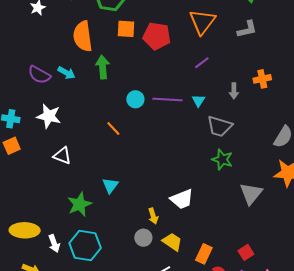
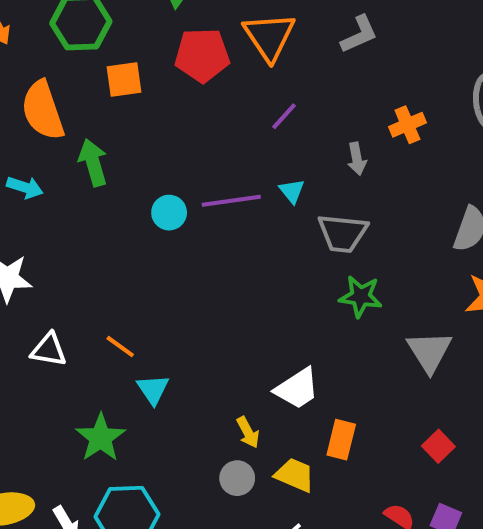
red pentagon: (157, 36) -> (202, 55), moved
orange line: (113, 128) -> (120, 346), moved
red square: (246, 252) -> (438, 446), moved
orange rectangle: (204, 254) -> (341, 440), moved

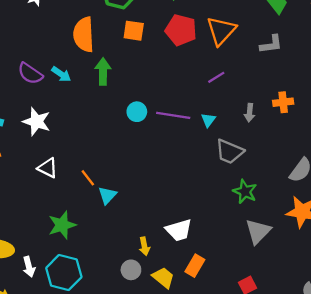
green star: (361, 296) -> (245, 192), moved
cyan triangle: (153, 389) -> (107, 195), moved

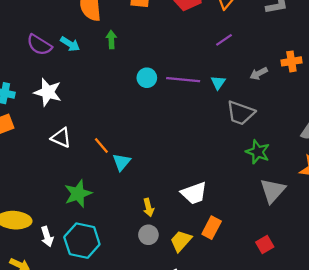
green arrow: (103, 72) -> (111, 40), size x0.7
gray arrow: (250, 113) -> (259, 73), turned 60
yellow arrow: (144, 246) -> (148, 208), moved
yellow trapezoid: (163, 278) -> (181, 241), turned -85

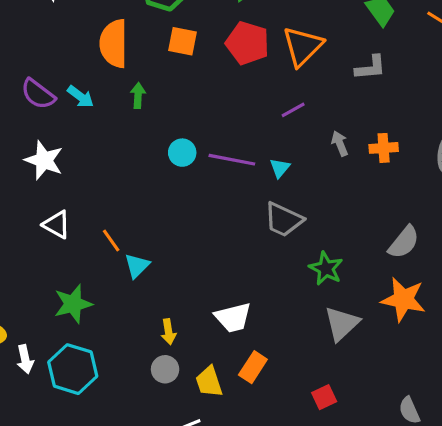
gray arrow: (259, 73) -> (340, 143), moved, turned 90
gray trapezoid: (241, 113) -> (284, 220), moved
yellow trapezoid: (181, 241) -> (209, 382), turned -65

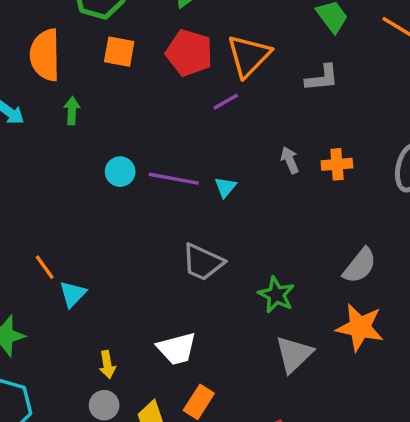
purple line: (293, 110) -> (226, 102), moved
gray trapezoid: (284, 220) -> (203, 262), moved

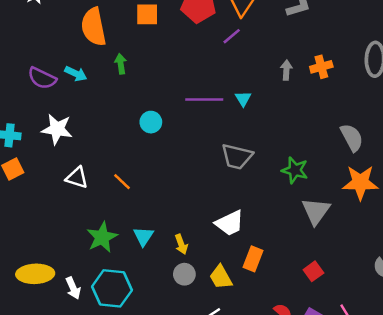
gray arrow: (290, 160) -> (286, 70), turned 36
cyan circle: (120, 172) -> (151, 122), moved
gray semicircle: (360, 266) -> (352, 138), turned -56
cyan triangle: (73, 294) -> (143, 236), moved

